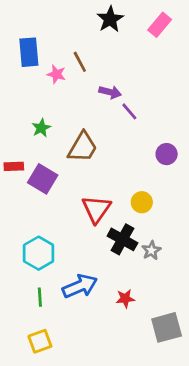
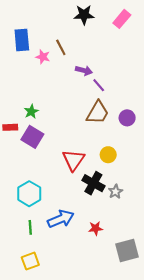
black star: (110, 19) -> (84, 15), turned 30
green star: (41, 128) -> (31, 112), moved
brown trapezoid: (83, 147) -> (98, 113), moved

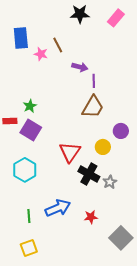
purple line: (99, 85) -> (94, 81), turned 40
purple circle: (127, 118) -> (121, 131), moved
cyan hexagon: (29, 194) -> (25, 170), moved
gray square: (127, 250) -> (121, 238), turned -30

